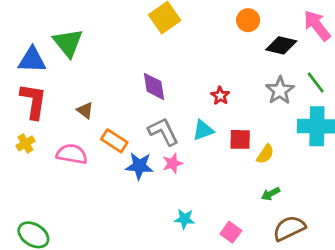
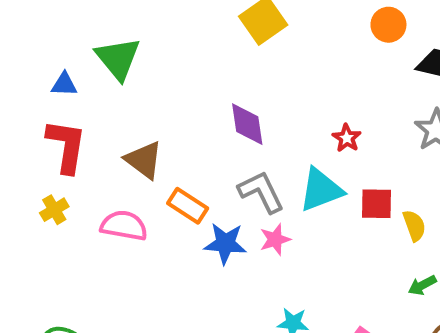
blue triangle: (32, 60) -> (64, 84), size x0.6
brown triangle: (85, 110) -> (144, 160), size x1.5
cyan triangle: (203, 130) -> (321, 190), size x1.4
yellow semicircle: (265, 154) -> (414, 226), turned -54

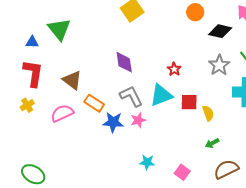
pink semicircle: (124, 226) -> (62, 113), turned -35

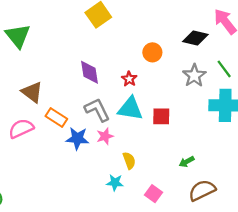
orange circle: (195, 12) -> (152, 52), moved
red star: (174, 69) -> (129, 79), moved
cyan triangle: (161, 95) -> (130, 109), turned 30
yellow semicircle: (208, 113) -> (129, 161), moved

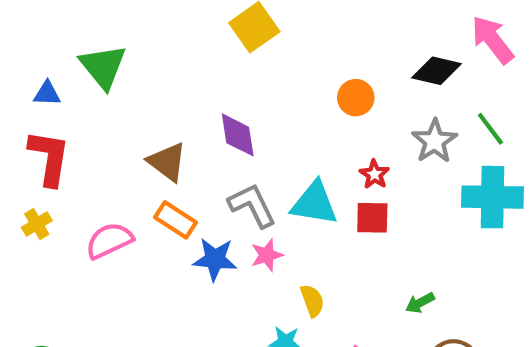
red star: (129, 79) -> (374, 174), moved
brown triangle: (32, 92) -> (167, 162), moved

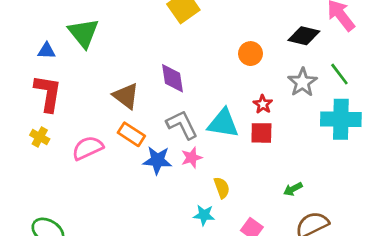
yellow cross: (37, 224) -> (40, 137), turned -30

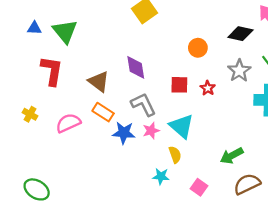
blue triangle: (47, 51) -> (34, 28), moved
red L-shape: (48, 93) -> (52, 71), moved
cyan triangle: (223, 123) -> (182, 126), moved, turned 32
red square: (261, 133) -> (179, 85), moved
green arrow: (293, 189) -> (232, 156), size x1.5

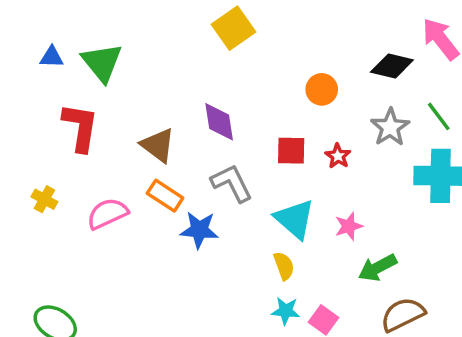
pink star: (151, 131) -> (349, 226), moved
cyan star: (161, 176) -> (286, 311), moved

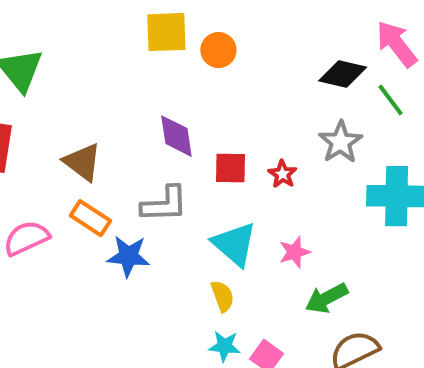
yellow square: (233, 28) -> (166, 32), turned 33
orange circle: (322, 89) -> (218, 50), moved
green line: (439, 116) -> (391, 100), moved
purple diamond: (219, 122) -> (176, 136), moved
gray L-shape: (232, 183) -> (164, 204), turned 114

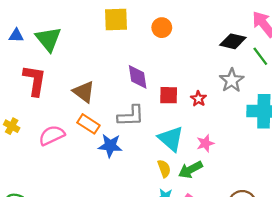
yellow square: (166, 32) -> (116, 20), moved
green arrow: (327, 298) -> (190, 170), moved

